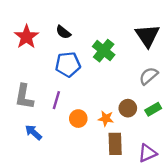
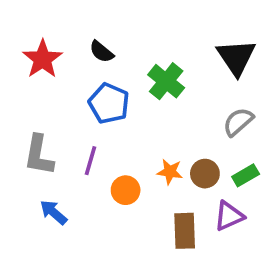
blue pentagon: (68, 64) -> (109, 103), turned 30
orange star: (106, 119) -> (170, 172), moved
purple triangle: (147, 153) -> (229, 216), moved

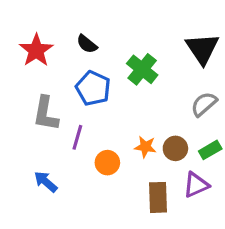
gray L-shape: (39, 155) -> (46, 114), moved

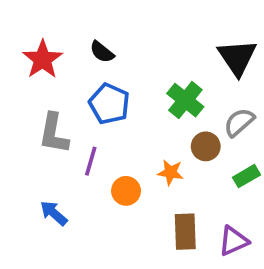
green cross: (142, 69) -> (185, 100), moved
brown circle: (175, 148) -> (206, 146), moved
purple triangle: (196, 185) -> (234, 241), moved

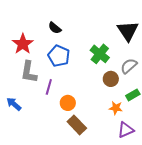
red star: (43, 59) -> (23, 44), moved
orange star: (170, 172) -> (116, 108), moved
blue arrow: (54, 213) -> (14, 104), moved
brown rectangle: (185, 232) -> (77, 125), moved, turned -42

